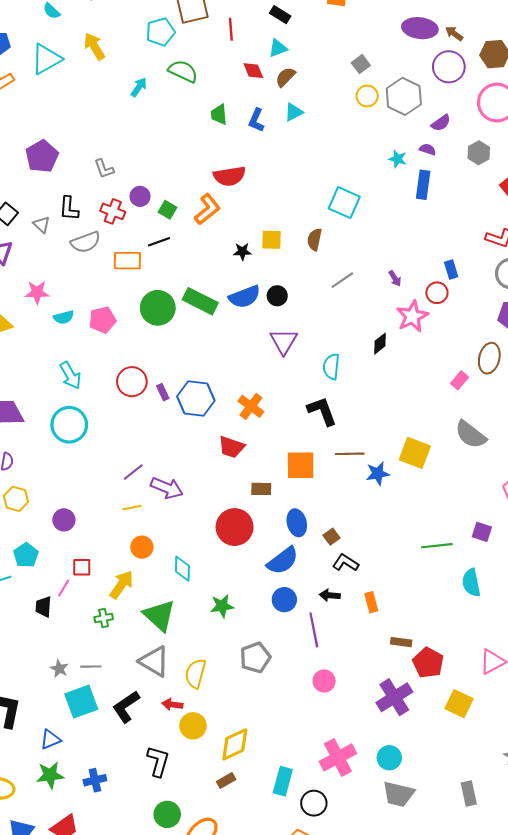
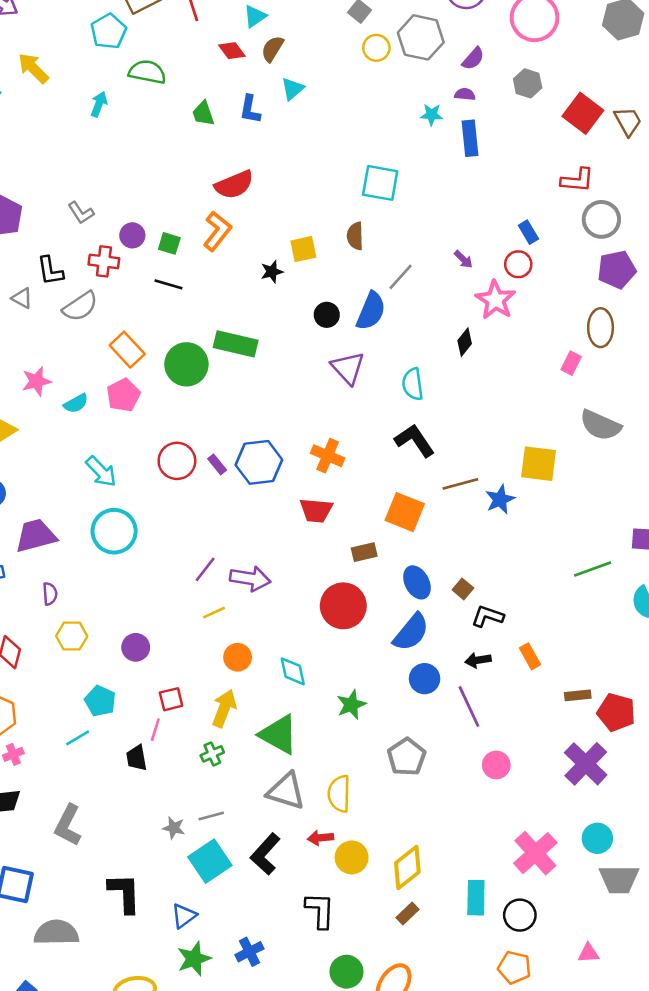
black line: (159, 242) -> (169, 284), turned 50
orange rectangle: (127, 261) -> (127, 350), moved, turned 60
blue semicircle: (245, 297) -> (371, 311), moved, turned -32
orange square: (301, 465) -> (405, 512), turned 36

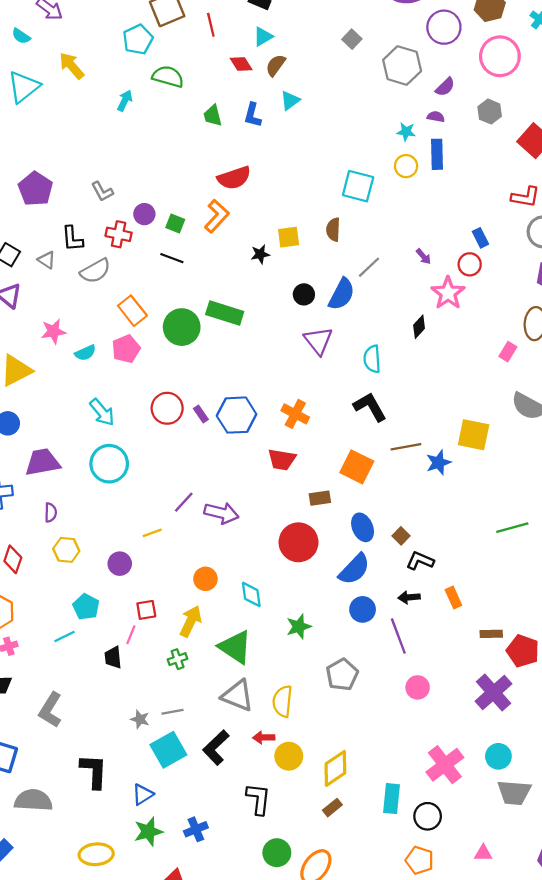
yellow circle: (376, 48) -> (406, 166), moved
yellow line: (214, 613) -> (152, 533), moved

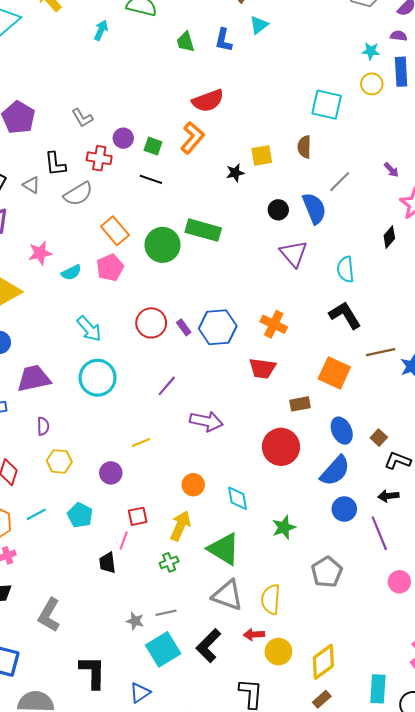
blue semicircle: (342, 294) -> (314, 208), turned -48
purple line: (184, 502) -> (167, 386), moved
cyan line: (64, 637) -> (36, 514), moved

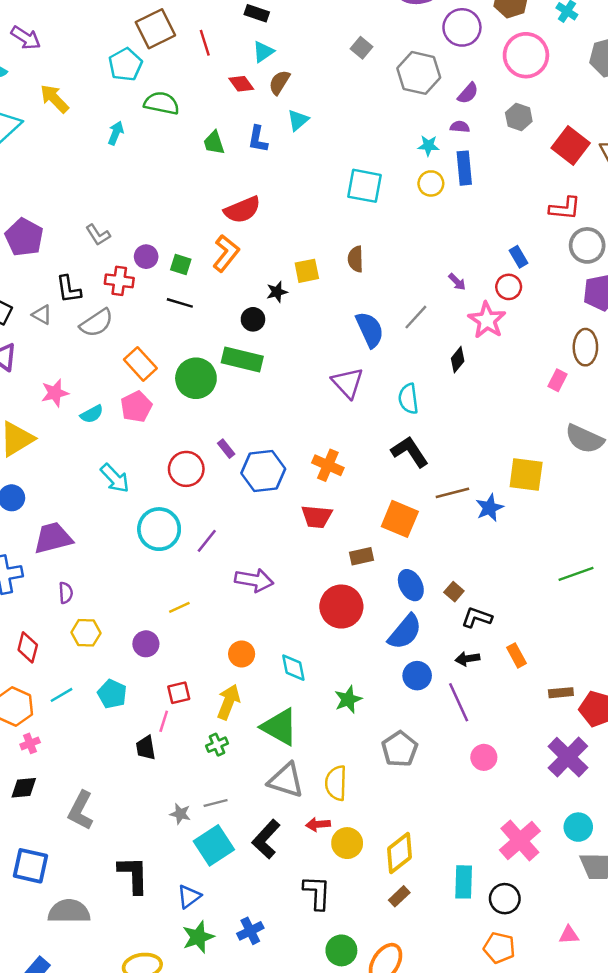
cyan square: (327, 105) -> (364, 186), moved
gray line: (340, 182) -> (416, 317), moved
black circle: (278, 210) -> (253, 319), moved
purple rectangle: (184, 327) -> (226, 449), moved
cyan circle: (98, 378) -> (159, 529), moved

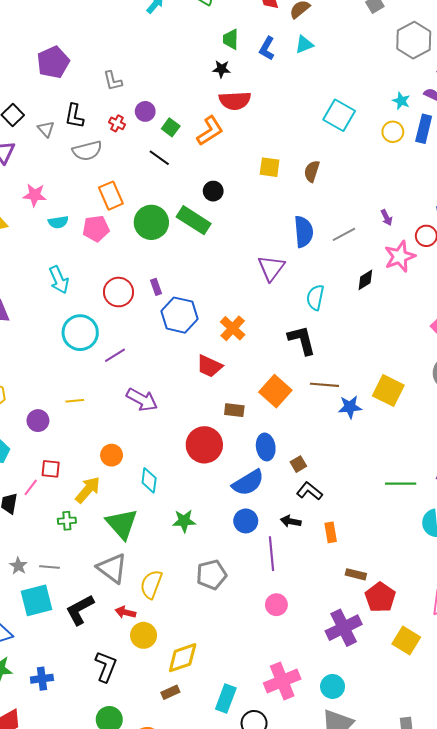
red cross: (119, 281) -> (117, 123), size x0.7
black star: (277, 292) -> (221, 69), moved

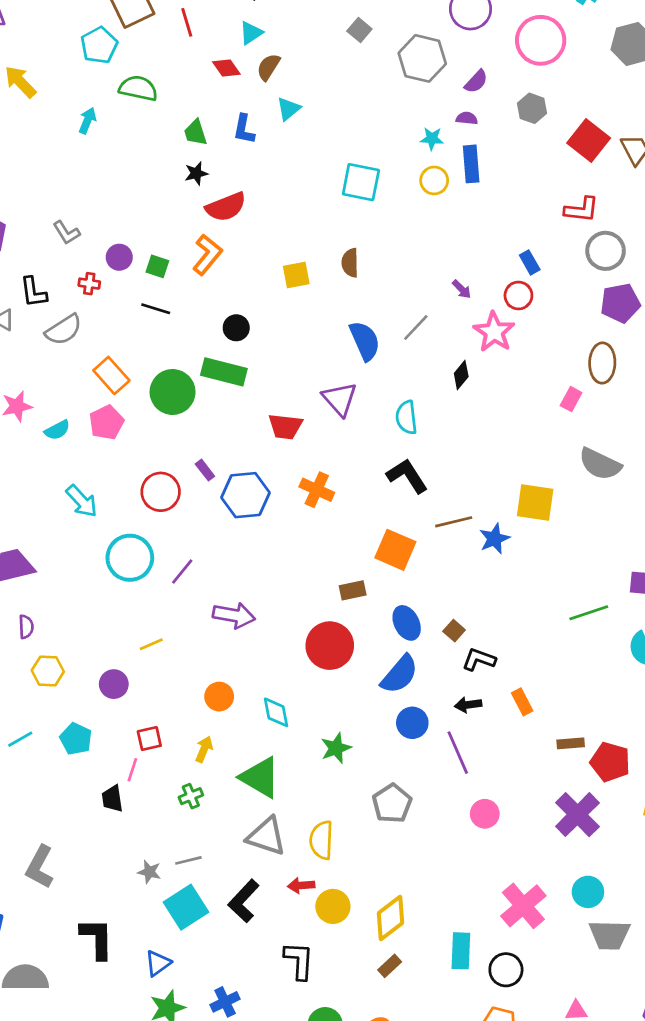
red trapezoid: (209, 366) -> (285, 426), moved
yellow arrow: (88, 490) -> (204, 749), size x0.7

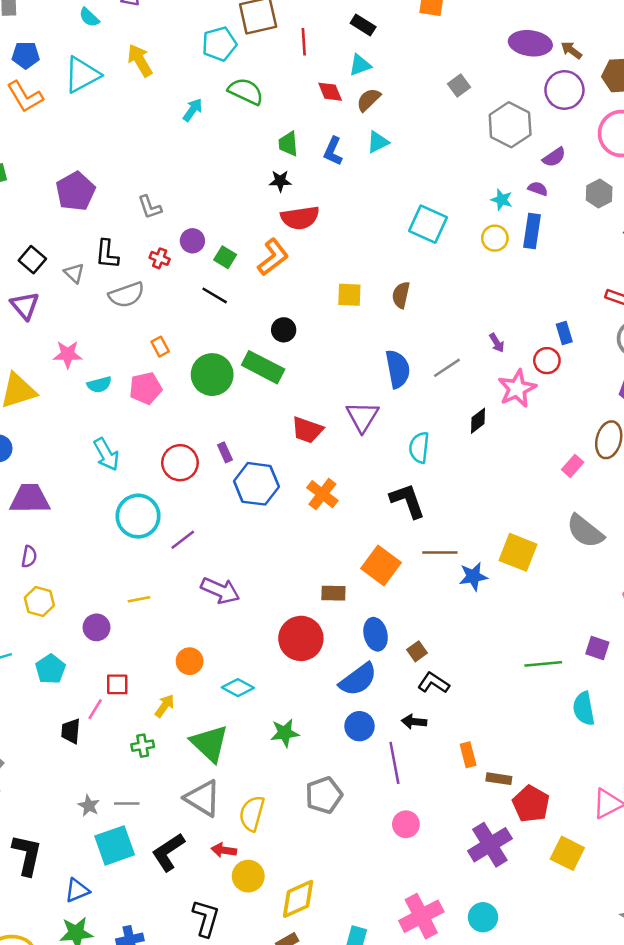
orange rectangle: (111, 375) -> (160, 347), size x0.6
orange rectangle: (522, 702) -> (468, 755), moved
cyan diamond: (276, 712) -> (238, 688), turned -64

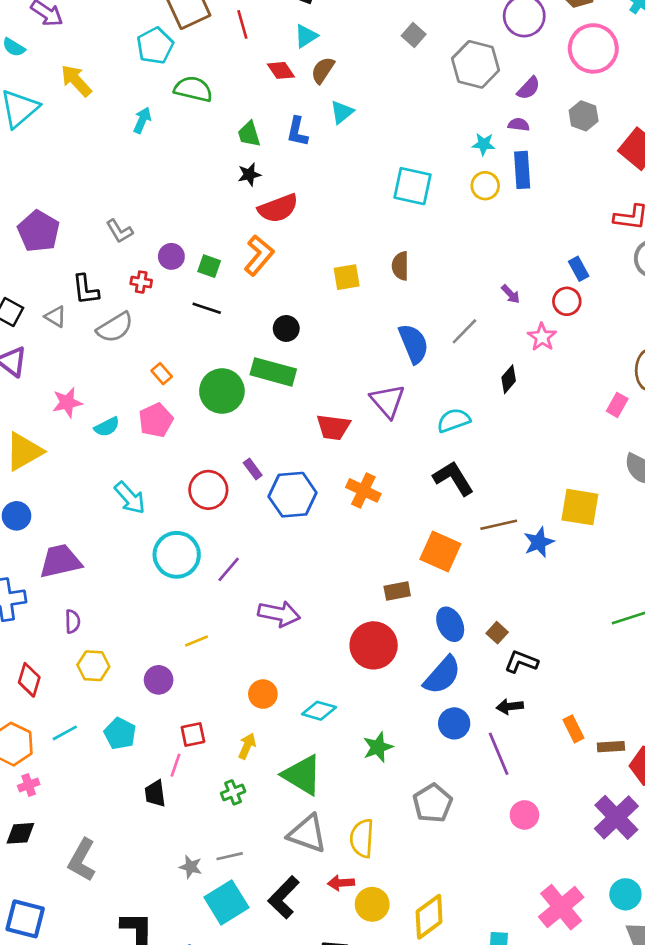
pink star: (517, 388) -> (542, 337), size x0.7
cyan semicircle: (419, 448) -> (454, 420), turned 76

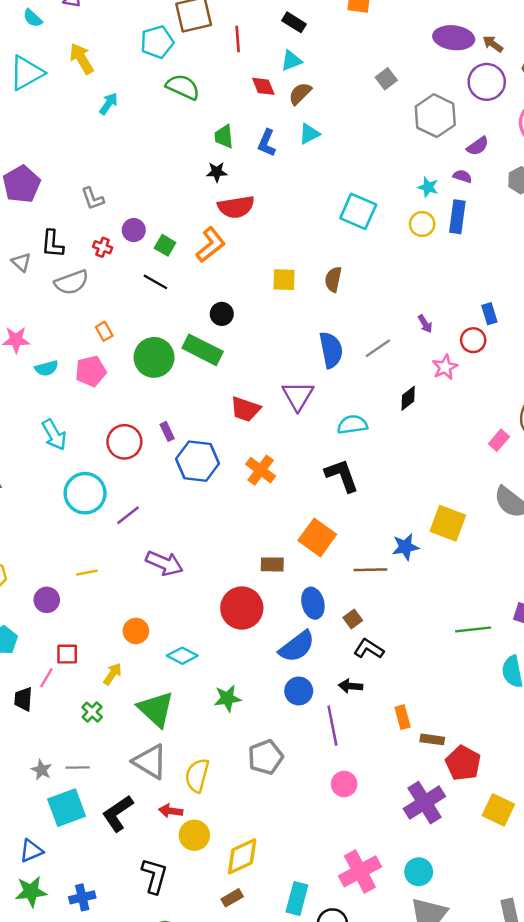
cyan arrow: (142, 120) -> (109, 104), moved
brown line: (499, 525) -> (370, 570), moved
green cross: (233, 792) -> (92, 712), turned -36

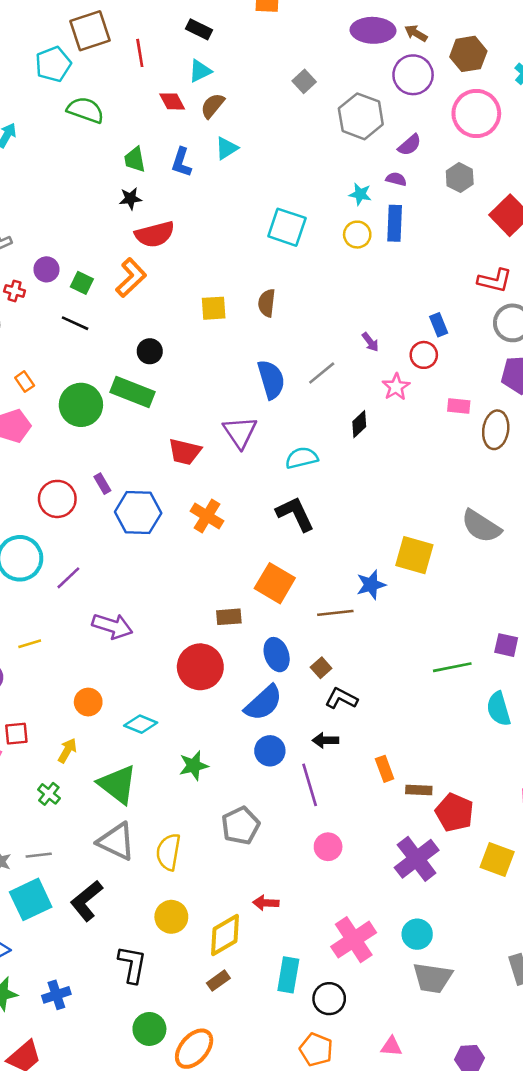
pink rectangle: (499, 440) -> (459, 406), moved, turned 60
red arrow: (171, 811) -> (266, 903), moved

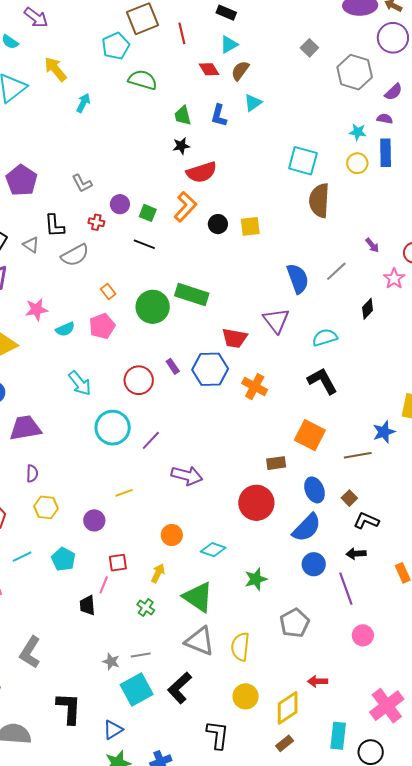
brown semicircle: (267, 303) -> (319, 200), moved, size x1.6
black circle: (150, 351) -> (218, 224), moved
blue hexagon: (138, 513) -> (210, 369), moved

